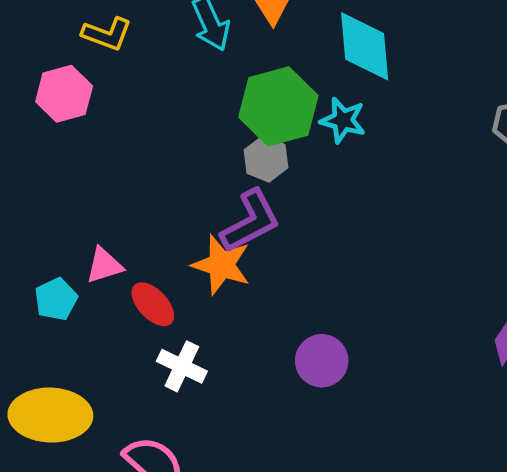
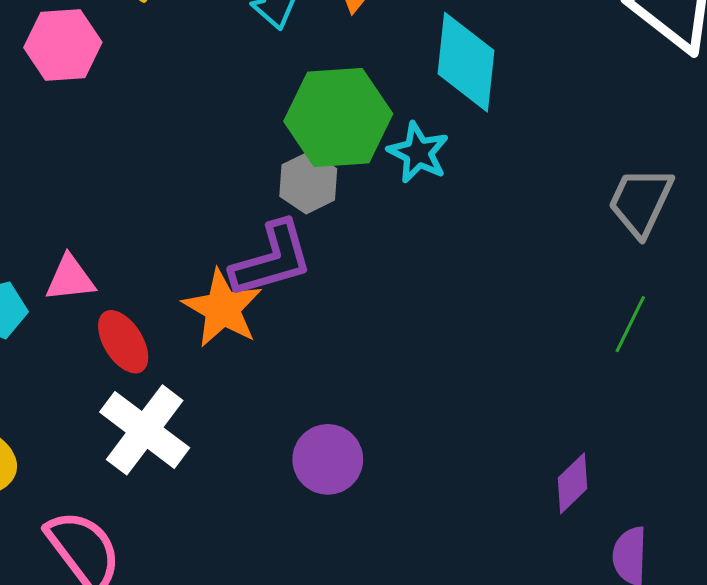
white cross: (182, 366) -> (145, 430), size x1.4

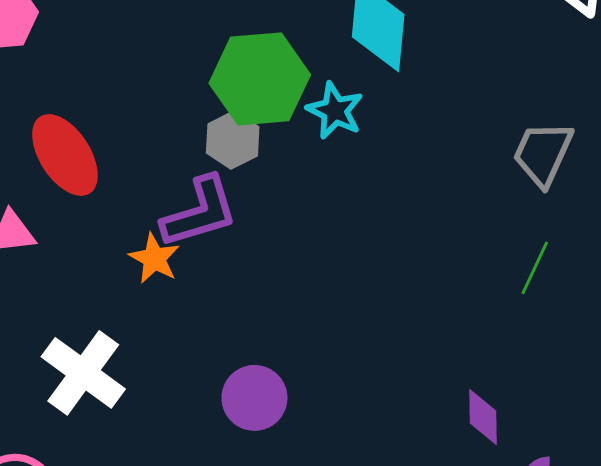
orange star: (223, 308) -> (154, 258), size x0.7
red ellipse: (123, 342) -> (65, 155), moved, size x1.4
purple diamond: (572, 483) -> (483, 417), turned -46

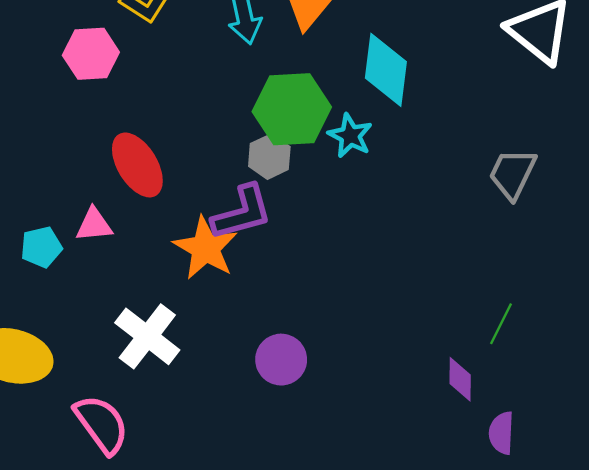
orange star: (154, 258) -> (205, 248), size x1.6
green line: (535, 268) -> (501, 324), moved

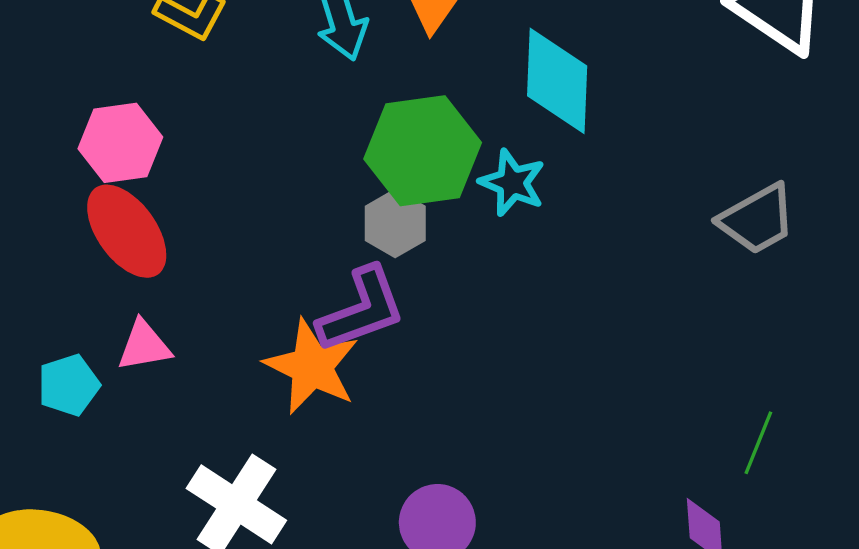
pink hexagon: (91, 54) -> (120, 143), moved
red ellipse: (137, 165) -> (127, 231), moved
gray trapezoid: (513, 174) -> (757, 219), turned -140

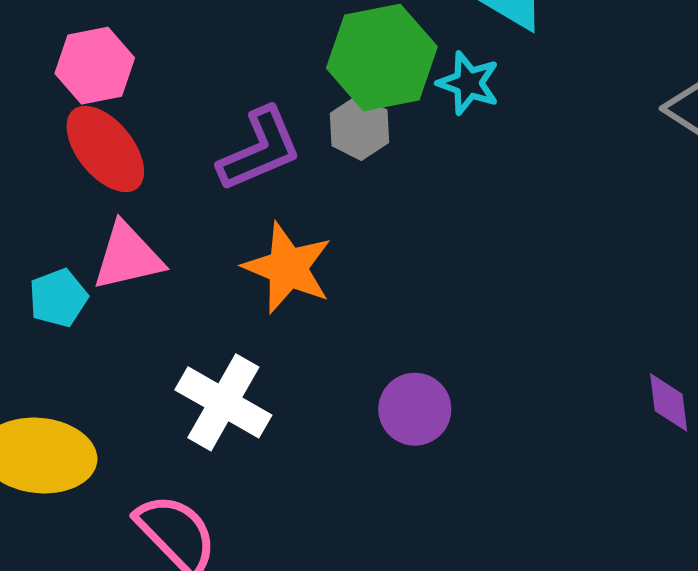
purple L-shape: (361, 310) -> (260, 149), moved
pink triangle: (144, 346) -> (128, 257), size x1.4

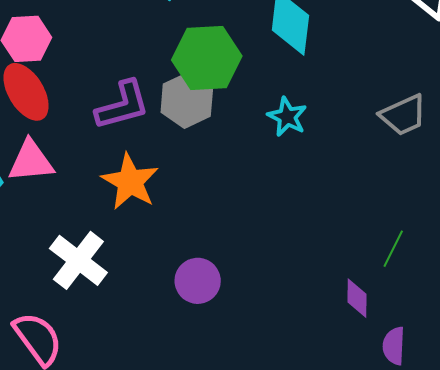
cyan star: (468, 83) -> (287, 117), moved
gray hexagon: (360, 128) -> (187, 100), size x1.4

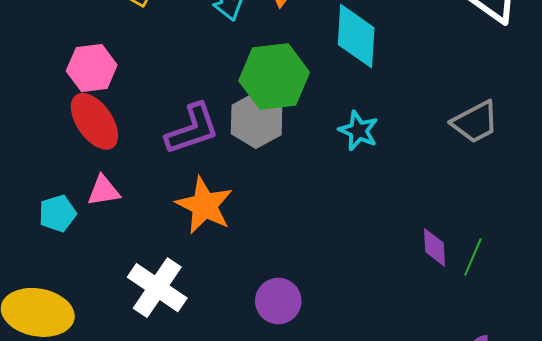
pink triangle: (31, 161) -> (103, 191), size x0.7
purple diamond: (357, 298) -> (435, 247), moved

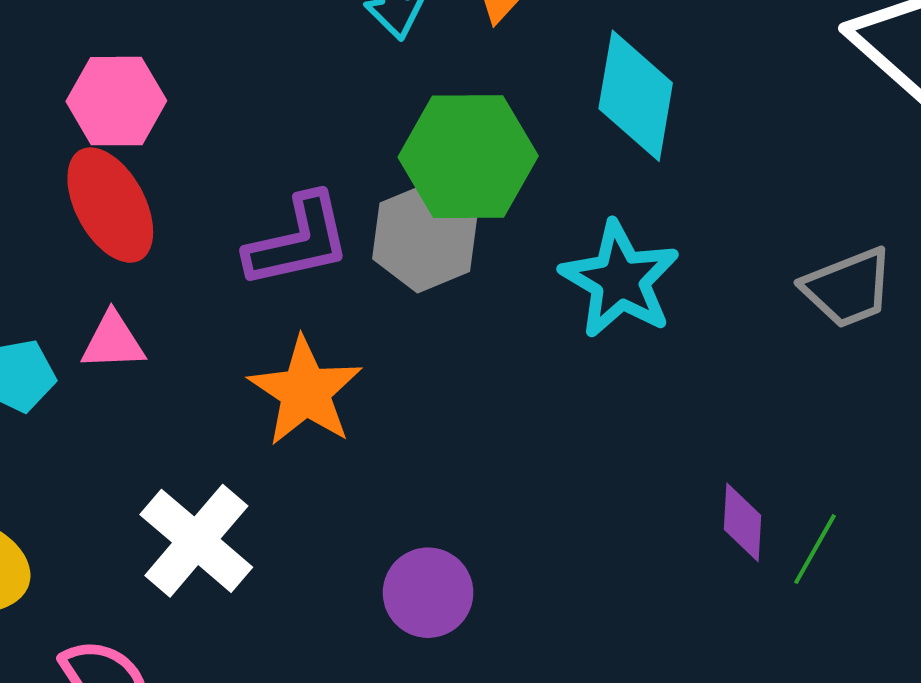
cyan star: (358, 131) -> (620, 280), size x1.5

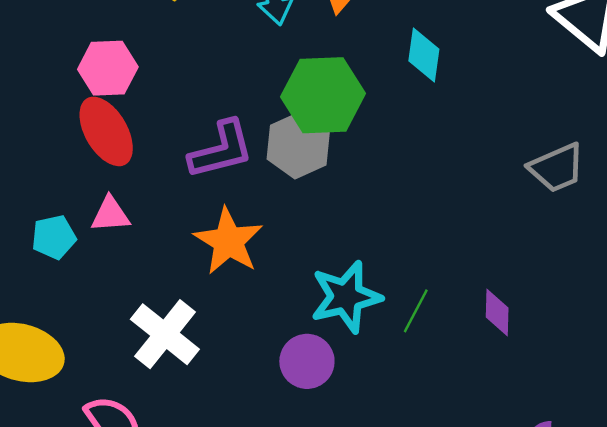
cyan diamond: (636, 96) -> (424, 55), size x0.7
cyan star: (620, 280) -> (346, 297), moved, turned 30
green line: (815, 549) -> (416, 311), moved

